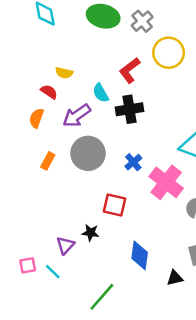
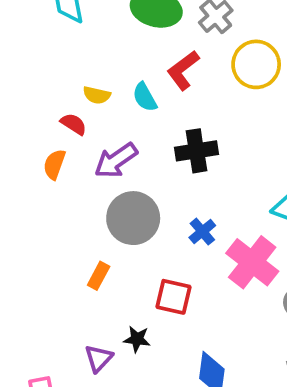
red L-shape: (130, 70) -> (183, 70), moved
cyan semicircle: (101, 93) -> (145, 97), moved
orange rectangle: (48, 161) -> (99, 276), moved

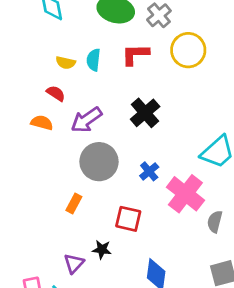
red L-shape: (183, 70) -> (135, 54), turned 36
yellow semicircle: (97, 95) -> (66, 63), moved
cyan semicircle: (145, 97) -> (93, 60), moved, turned 35
black cross: (197, 151) -> (145, 113), turned -32
orange semicircle: (54, 164) -> (42, 123), turned 85

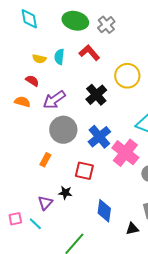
yellow circle: (188, 50) -> (127, 76), moved
red L-shape: (135, 54) -> (89, 53), turned 50
blue cross: (149, 171) -> (99, 137), size x1.6

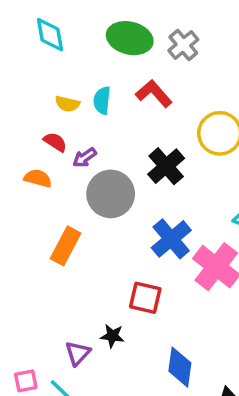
purple arrow: (54, 100) -> (85, 158), moved, size x0.6
gray circle: (63, 130) -> (111, 194), moved
orange rectangle: (45, 160) -> (66, 246), moved, size x1.5

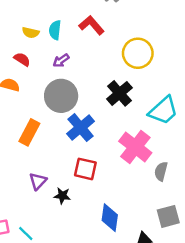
purple arrow: (85, 158) -> (61, 61), moved
black cross: (166, 166) -> (120, 93), moved
blue cross: (171, 239) -> (81, 128), moved
purple triangle: (78, 353) -> (38, 181), moved

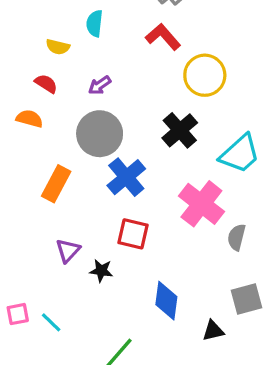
red L-shape: (92, 25) -> (163, 37), moved
cyan semicircle: (55, 30) -> (95, 23), moved

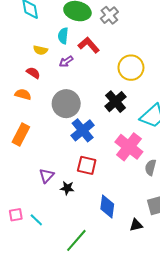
red L-shape: (163, 37) -> (89, 45), moved
purple arrow: (100, 85) -> (66, 61), moved
orange rectangle: (56, 184) -> (21, 134), moved

